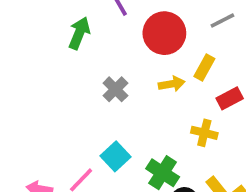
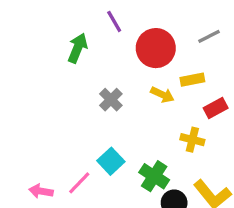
yellow rectangle: (204, 68) -> (192, 80), turned 50
yellow arrow: (172, 84) -> (162, 95), turned 35

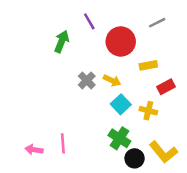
gray line: (209, 36) -> (157, 23), moved
yellow arrow: (162, 95) -> (112, 80), moved
cyan square: (111, 161) -> (121, 104), moved
pink line: (79, 183) -> (63, 143), turned -48

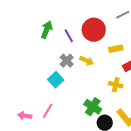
purple line: (89, 21) -> (69, 36), moved
cyan square: (121, 104) -> (56, 80), moved
pink line: (63, 143) -> (48, 111), turned 35

